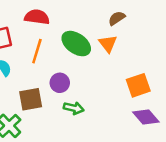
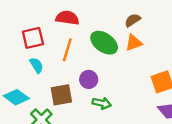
brown semicircle: (117, 18) -> (133, 20), moved
orange triangle: (108, 44) -> (134, 43), turned 48

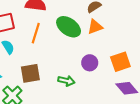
purple circle: (89, 79) -> (90, 63), moved

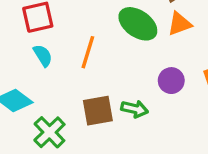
orange line: (36, 33) -> (88, 52), moved
brown square: (30, 73) -> (98, 111), moved

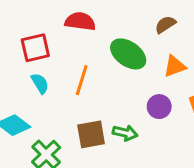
orange triangle: (180, 24) -> (175, 66), moved

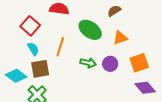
red square: (35, 48) -> (30, 26), turned -36
green arrow: (125, 133) -> (88, 63), moved
brown square: (91, 134) -> (40, 69), moved

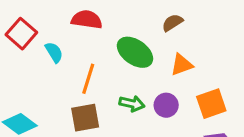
red square: (30, 26) -> (21, 34), moved
cyan semicircle: (33, 49) -> (54, 52), moved
brown square: (40, 69) -> (85, 118), moved

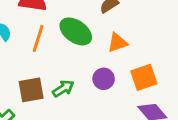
orange line: (88, 79) -> (38, 38), moved
green arrow: (132, 104) -> (63, 89), moved, turned -45

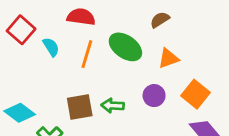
orange square: (144, 77) -> (196, 94), turned -32
green arrow: (63, 89) -> (113, 106), turned -145

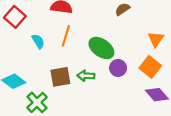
cyan semicircle: (51, 47) -> (38, 41), moved
green ellipse: (125, 47) -> (101, 48), moved
orange triangle: (168, 58) -> (156, 39), moved, turned -35

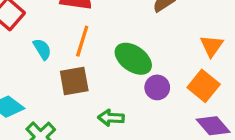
green arrow: (86, 76) -> (111, 118), moved
brown square: (60, 77) -> (74, 81), moved

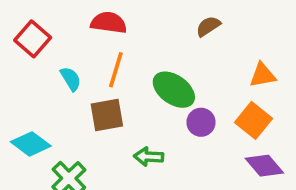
orange triangle: (212, 46) -> (263, 75), turned 45

